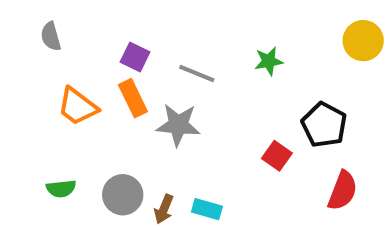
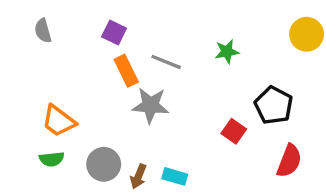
purple square: (135, 57) -> (114, 32), moved
orange rectangle: (133, 98) -> (126, 71), moved
orange trapezoid: (77, 106) -> (59, 121), moved

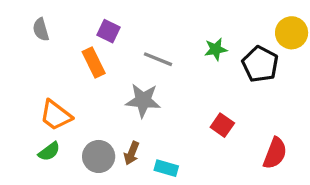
orange rectangle: (126, 71) -> (94, 62), moved
black pentagon: (274, 105) -> (260, 64), moved
green semicircle: (52, 159) -> (49, 152), turned -30
brown arrow: (138, 176) -> (132, 153), moved

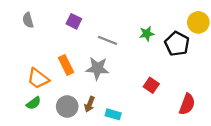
orange rectangle: (94, 62) -> (66, 65), moved

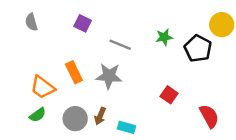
red semicircle: (187, 104) -> (209, 116), turned -50

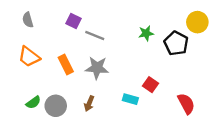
gray line: (120, 45) -> (95, 36), moved
orange trapezoid: (43, 87) -> (29, 57), moved
gray circle: (75, 119) -> (56, 106), moved
cyan rectangle: (127, 127) -> (130, 99), moved

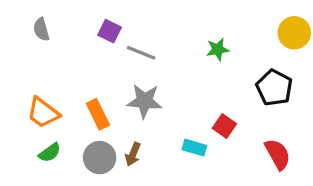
black pentagon: (176, 43) -> (274, 88), moved
orange trapezoid: (29, 57) -> (43, 113), moved
orange rectangle: (66, 65) -> (98, 114), moved
gray circle: (56, 106) -> (100, 158), moved

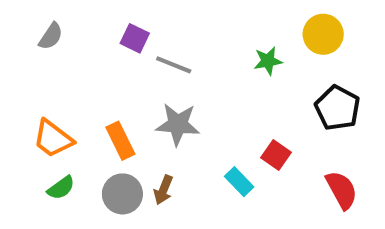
gray semicircle: (41, 29) -> (51, 36), turned -130
yellow circle: (294, 33) -> (323, 34), moved
cyan rectangle: (194, 148) -> (239, 182), turned 30

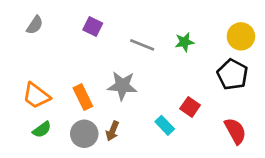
yellow circle: (323, 34) -> (241, 36), moved
gray line: (174, 65) -> (142, 45), moved

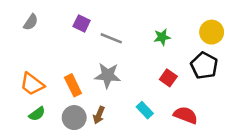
gray line: (142, 45) -> (111, 38), moved
red square: (190, 107) -> (168, 78), moved
red semicircle: (235, 131) -> (186, 115), moved, turned -40

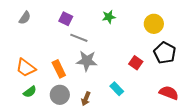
yellow circle: (212, 32) -> (154, 24), moved
green star: (162, 37) -> (109, 17), moved
gray line: (111, 38) -> (79, 38), moved
brown arrow: (99, 115) -> (86, 99), moved
red semicircle: (186, 115) -> (169, 93), moved

